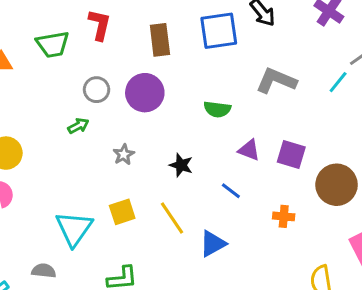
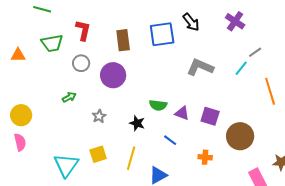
gray circle: (97, 90) -> (81, 63), moved
green semicircle: (217, 109) -> (158, 105), moved
yellow line: (172, 218) -> (131, 158), turned 50

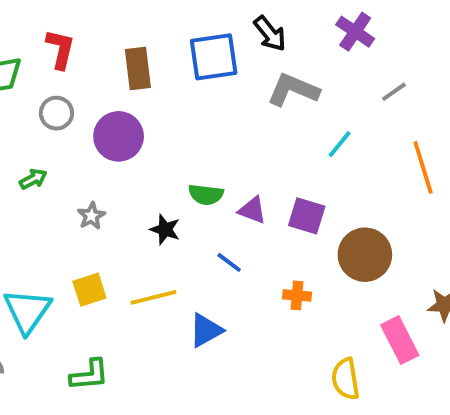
gray L-shape: (200, 67) -> (293, 90), moved
cyan line: (241, 68) -> (340, 144), moved
yellow line: (131, 158) -> (153, 297), turned 60

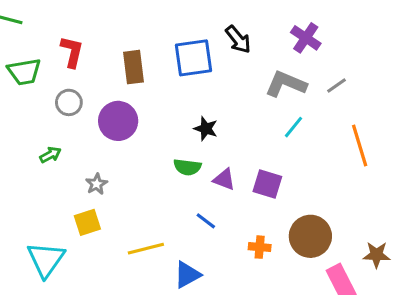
gray L-shape: (293, 90) -> (286, 84), moved
black star: (165, 229) -> (206, 129), moved
brown circle: (365, 255) -> (310, 236), moved
yellow square: (89, 290) -> (87, 222), moved

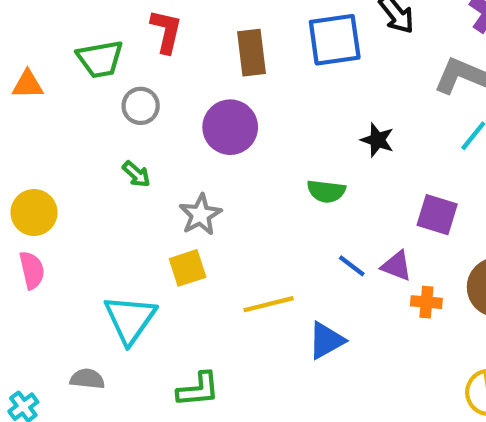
gray circle: (69, 102) -> (141, 106), moved
black star: (206, 129) -> (377, 140), moved
green arrow: (50, 155) -> (136, 174), turned 70
purple triangle: (224, 179) -> (397, 266), moved
gray star: (97, 184) -> (200, 215), size x1.4

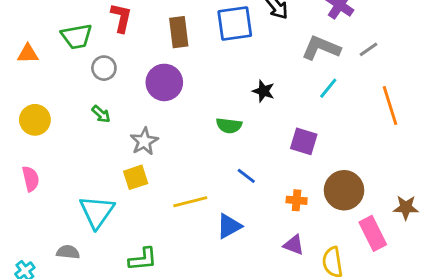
yellow circle: (34, 213) -> (35, 120), moved
purple triangle: (397, 266) -> (294, 245), moved

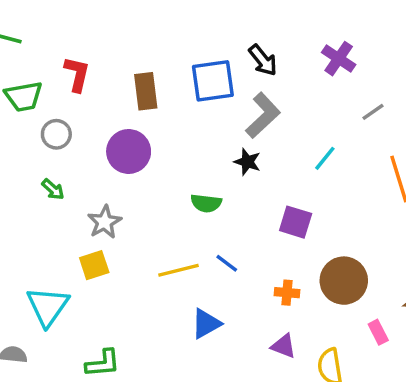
gray L-shape: (321, 48) -> (263, 115), moved, turned 114
yellow line: (190, 202) -> (179, 270), moved
pink rectangle: (373, 233) -> (378, 332), size x0.6

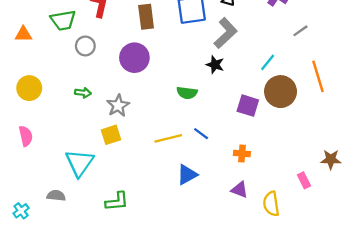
green arrow: (53, 189) -> (83, 93), moved, turned -35
brown circle: (344, 281) -> (281, 92), moved

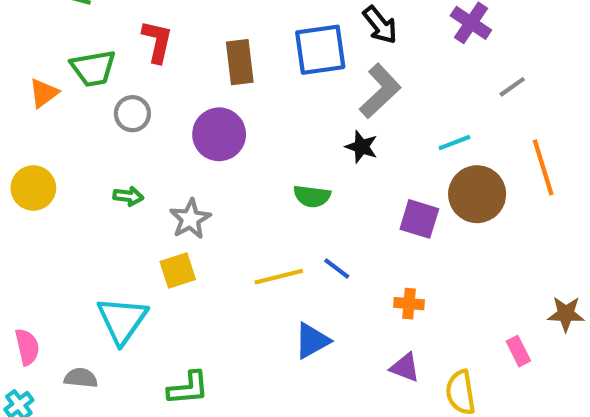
orange triangle: (23, 34) -> (44, 93), moved, turned -36
cyan line: (268, 62) -> (454, 143), turned 30
pink semicircle: (26, 136) -> (27, 347), moved

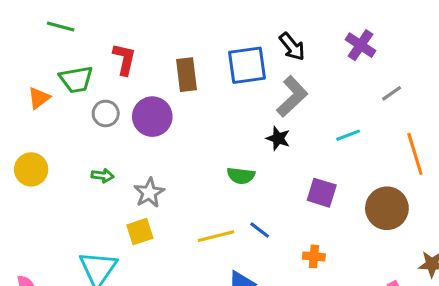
purple circle: (219, 134) -> (152, 117), moved
brown circle: (477, 194) -> (387, 208), moved

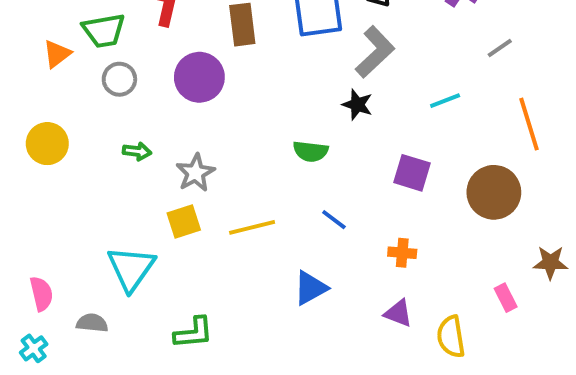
gray circle: (106, 113) -> (119, 79), moved
yellow line: (216, 236) -> (252, 227), moved

